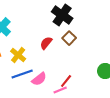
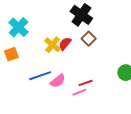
yellow cross: (18, 55) -> (53, 45), moved
red line: (66, 81) -> (86, 83), turned 32

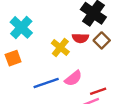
red semicircle: (65, 44) -> (80, 38), moved, turned -128
pink semicircle: (58, 81) -> (73, 78), moved

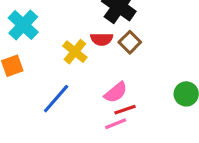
pink semicircle: (73, 78) -> (116, 92), moved
blue line: (46, 83) -> (56, 99), turned -30

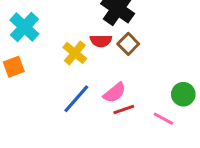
blue line: (56, 99) -> (76, 99), moved
pink line: (116, 124) -> (163, 119), moved, turned 50

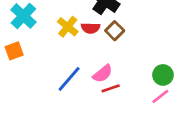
yellow cross: (75, 53) -> (68, 27), moved
pink line: (163, 119) -> (160, 96), moved, turned -66

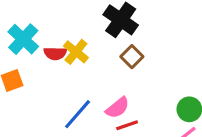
red semicircle: (91, 28) -> (55, 53), moved

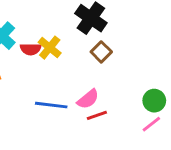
blue line: (78, 114) -> (51, 105), turned 56

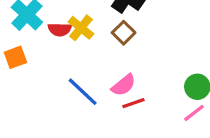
brown square: (101, 52) -> (124, 33), moved
blue line: (51, 105) -> (83, 92), turned 36

